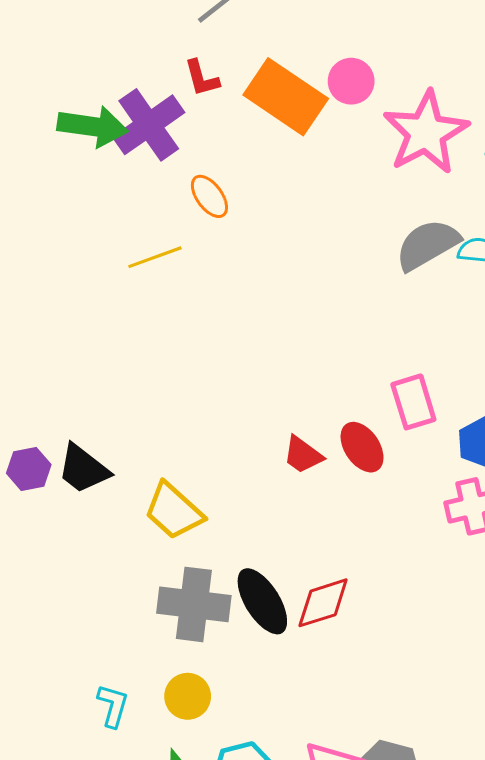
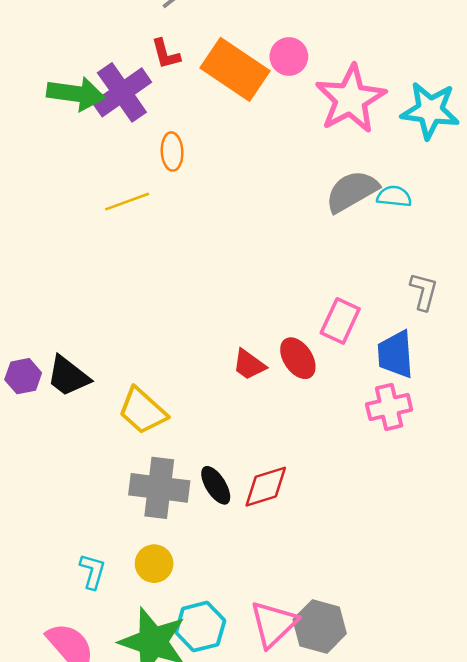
orange ellipse: (209, 196) -> (172, 152), turned 33
pink rectangle: (413, 402) -> (340, 321), turned 42
black ellipse: (262, 601) -> (216, 485), size x0.7

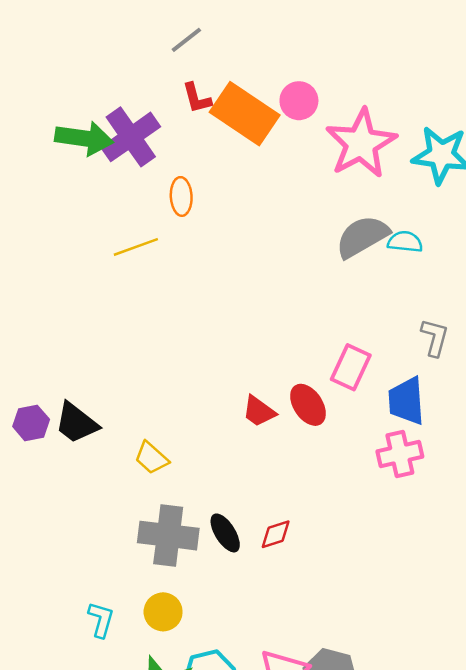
red L-shape: (166, 54) -> (197, 98), moved
yellow trapezoid: (143, 411) -> (151, 458), size x0.7
red diamond: (266, 487) -> (276, 534), size x0.7

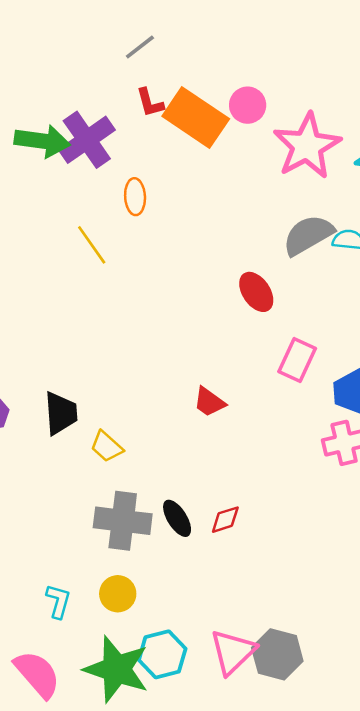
yellow line: (136, 247) -> (92, 245), turned 75
red ellipse: (308, 405) -> (256, 292), moved
black trapezoid: (76, 423) -> (61, 413), moved, turned -132

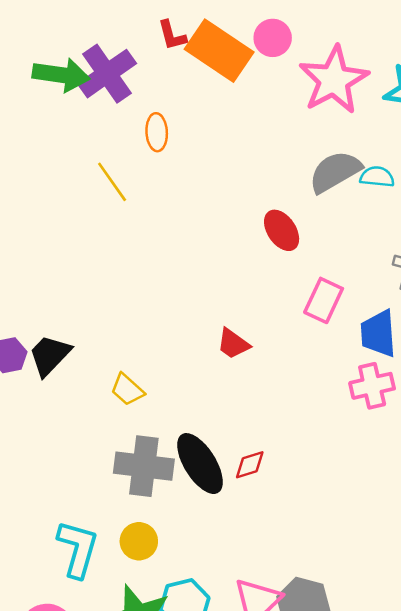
black trapezoid: (61, 413) -> (50, 355), moved, turned -132
black ellipse: (177, 518) -> (200, 464), size x1.6
cyan L-shape: (58, 601) -> (78, 549), size x1.6

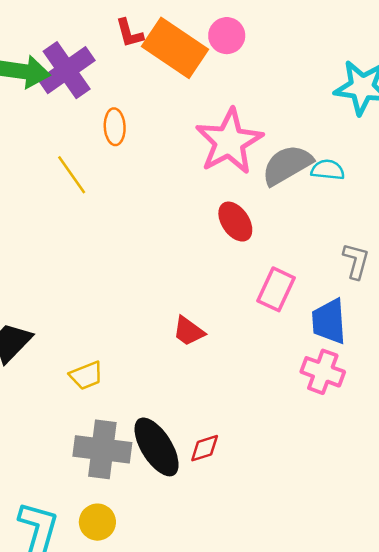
pink star: (334, 80) -> (229, 142), moved
pink cross: (372, 386) -> (323, 372), turned 33
yellow trapezoid: (127, 390) -> (86, 376), turned -64

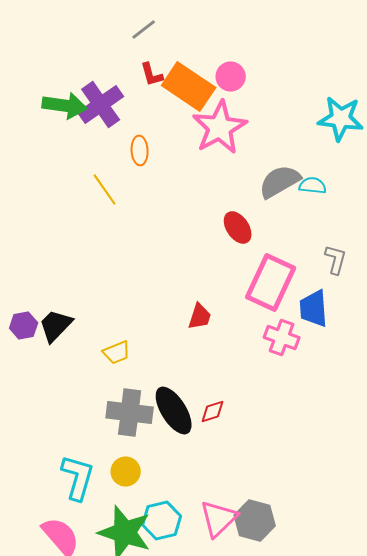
pink star: (229, 142) -> (220, 128), moved
pink rectangle: (276, 289) -> (271, 282), size x1.6
red trapezoid: (189, 331) -> (200, 316), turned -108
pink cross: (323, 372) -> (282, 338), moved

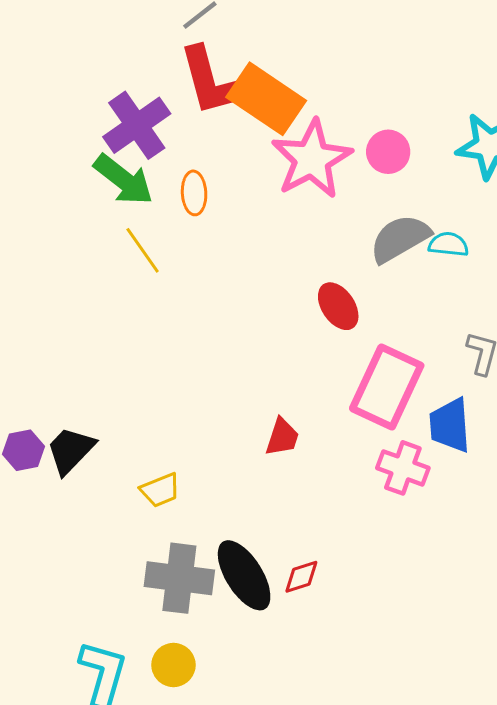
red L-shape: (152, 74) -> (212, 81), size x2.0
pink circle: (231, 76) -> (388, 152), moved
green arrow: (65, 106) -> (123, 180), moved, turned 30

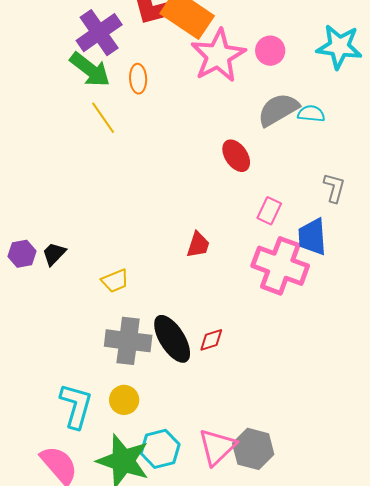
pink rectangle: (387, 387) -> (269, 211), size x0.5
black trapezoid: (71, 450) -> (54, 254), size x0.7
pink cross: (403, 468) -> (280, 266), size x1.6

